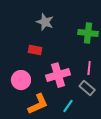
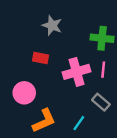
pink line: (89, 68) -> (103, 70), moved
pink cross: (58, 75) -> (77, 72), moved

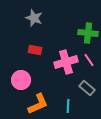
gray star: (52, 25) -> (34, 18), moved
pink line: (103, 70) -> (89, 60), turned -40
cyan line: (79, 123) -> (68, 106), turned -32

